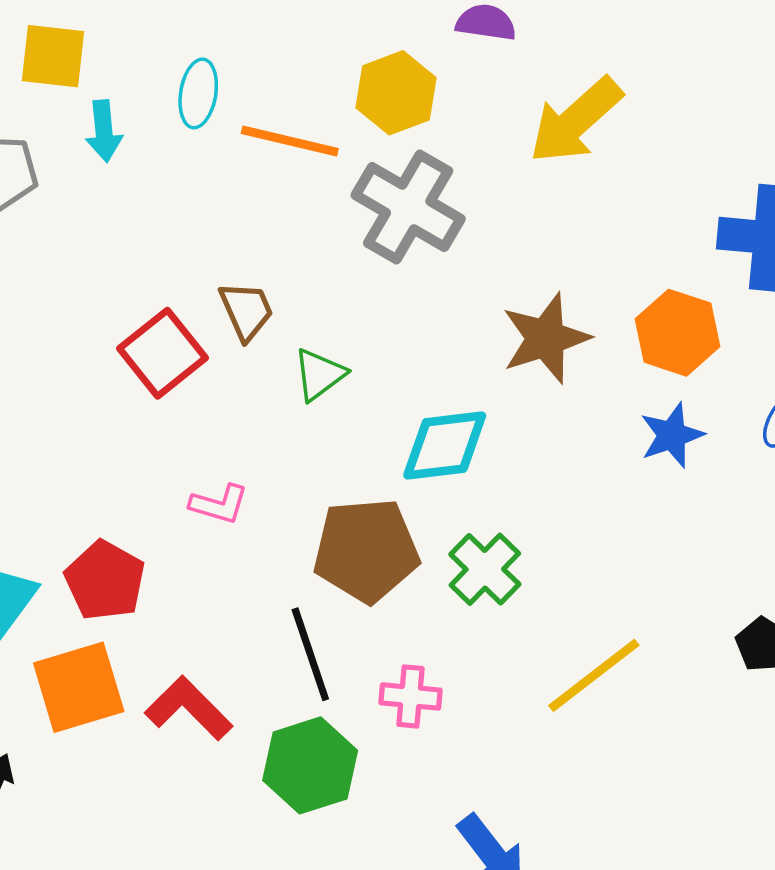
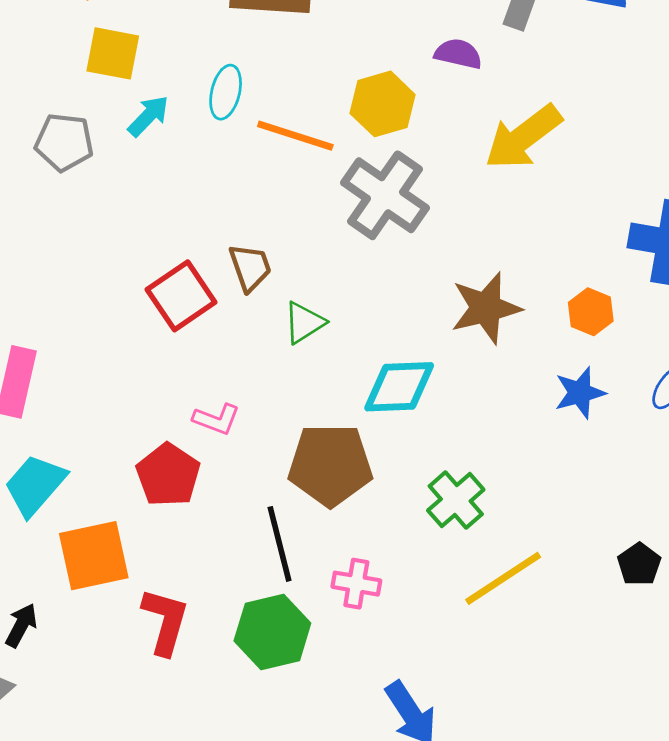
cyan arrow: (104, 131) -> (148, 116), turned -135
orange hexagon: (677, 333) -> (591, 312), size x0.7
green cross: (485, 569) -> (456, 500), moved
red pentagon: (105, 581) -> (168, 475), moved
red L-shape: (189, 708) -> (165, 621), moved, turned 56

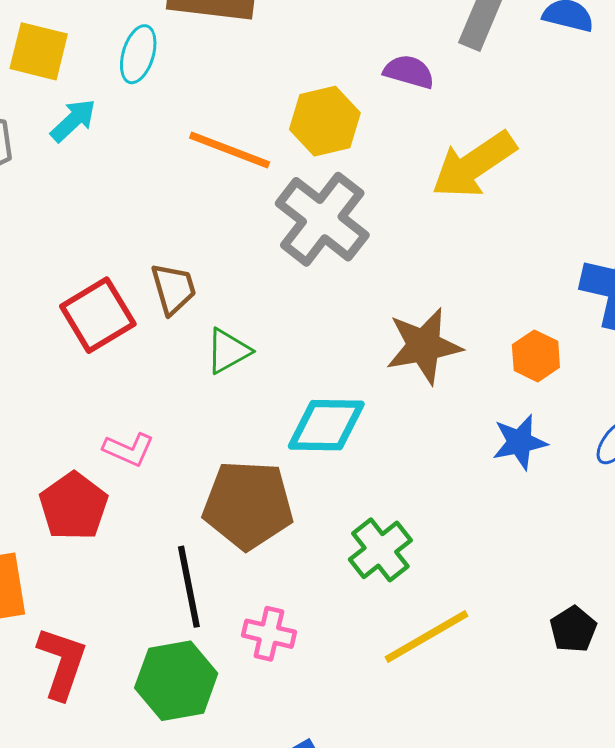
cyan ellipse: (226, 92) -> (138, 54), moved

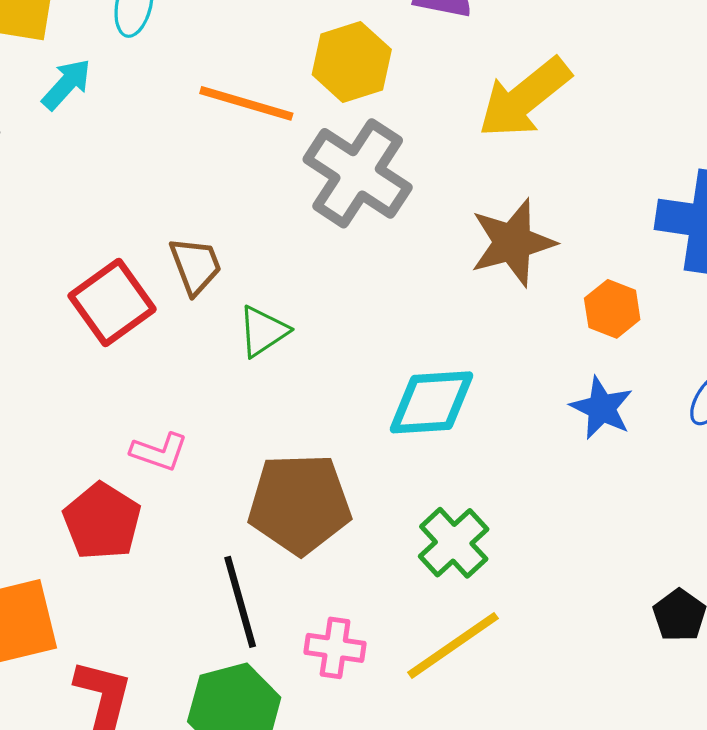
brown star: (424, 346) -> (513, 243), moved
cyan diamond: (326, 425) -> (432, 402), moved
blue star: (520, 442) -> (602, 408), turned -30
yellow line: (427, 637) -> (453, 645), moved

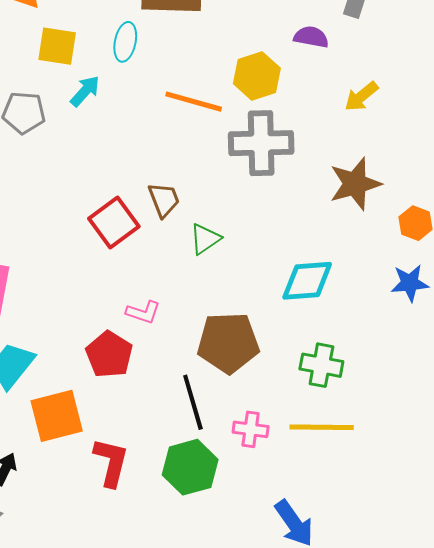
yellow arrow: (524, 98) -> (361, 97), size x0.6
gray cross: (358, 173) -> (261, 143), turned -34
blue star: (602, 408) -> (410, 283), turned -30
green cross: (454, 543) -> (321, 365), turned -36
yellow line: (453, 645) -> (322, 427), turned 36

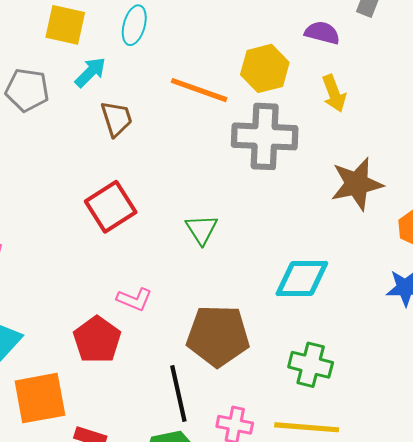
yellow arrow: (361, 97) -> (334, 93), moved, turned -75
brown trapezoid: (164, 200) -> (117, 119), moved
green triangle: (205, 239) -> (202, 229), turned -32

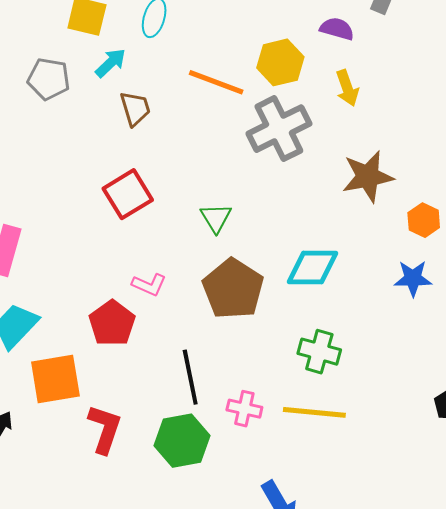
gray cross: (265, 136) -> (279, 129), turned -30
brown pentagon: (218, 336) -> (233, 289), moved, turned 30

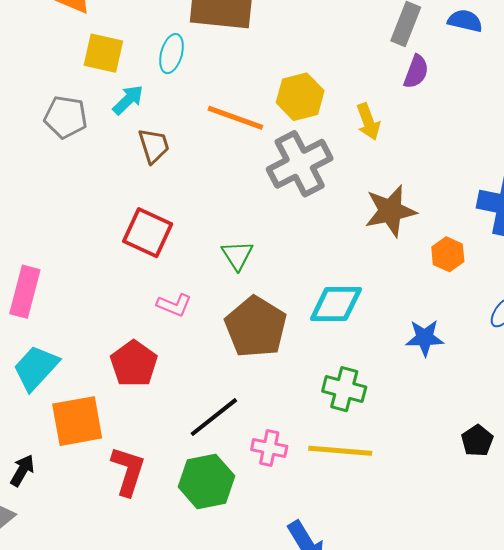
purple semicircle: (337, 29) -> (416, 72), moved, turned 96
red square: (128, 194) -> (148, 233), turned -33
blue star: (413, 278) -> (425, 338), moved
pink L-shape: (149, 285) -> (174, 305), moved
black line: (190, 377) -> (214, 417), turned 64

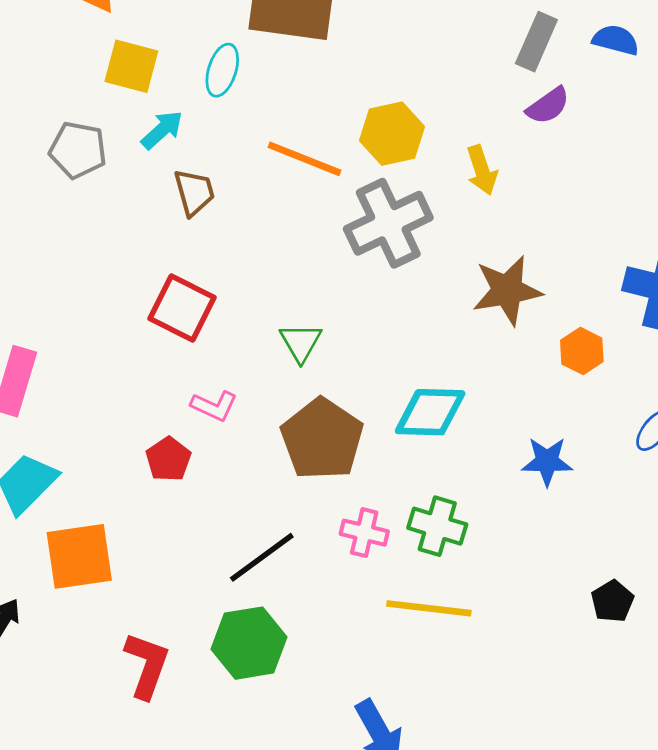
purple semicircle: (416, 72) -> (548, 106), turned 32
red pentagon: (134, 364) -> (168, 459), moved, size x0.7
pink cross: (269, 448) -> (364, 533), moved
red L-shape: (128, 471) -> (147, 665), moved

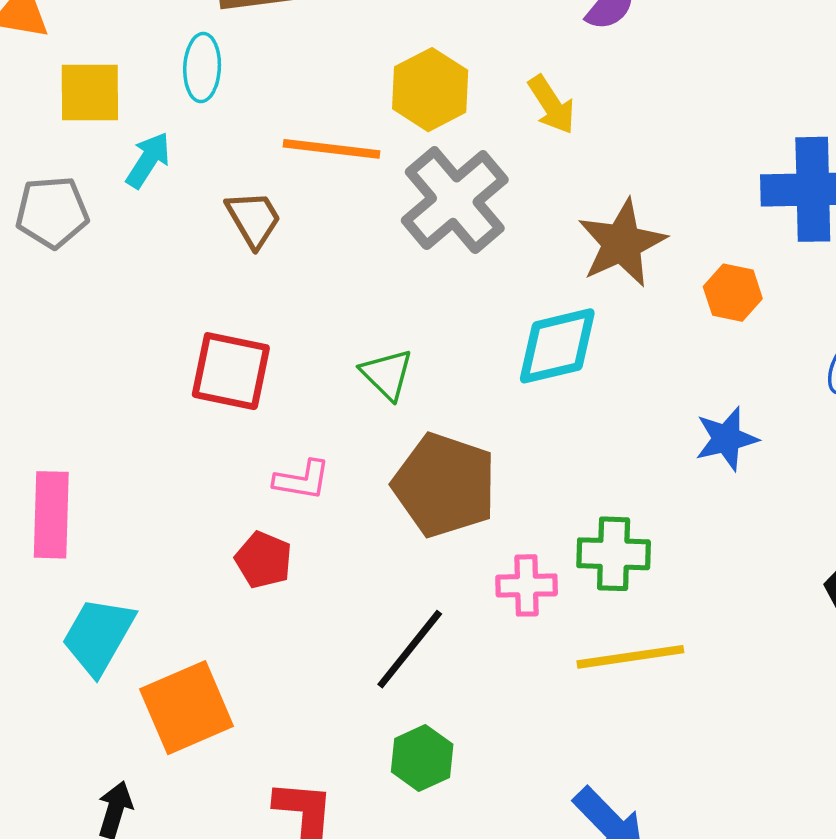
brown trapezoid: (194, 192) -> (254, 219), moved
cyan diamond: (430, 412) -> (557, 346), moved
green hexagon: (249, 643) -> (422, 758), size x0.7

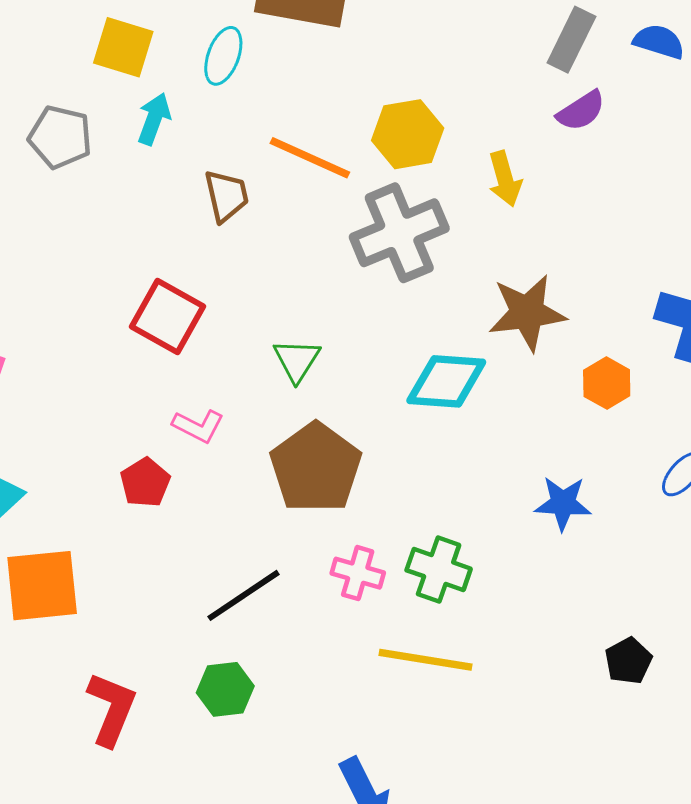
cyan arrow: (148, 160) -> (154, 119), turned -30

